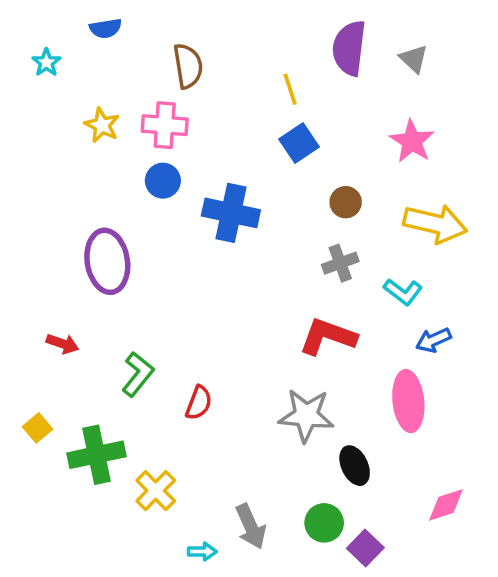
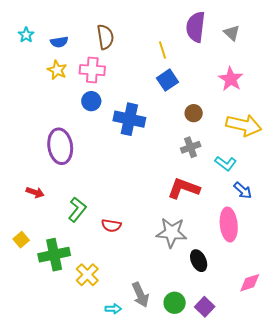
blue semicircle: (106, 28) -> (59, 42), moved
blue arrow: (433, 340) -> (243, 190), turned -114
red semicircle: (199, 403) -> (111, 226), turned 78
green circle: (324, 523) -> (175, 303), moved

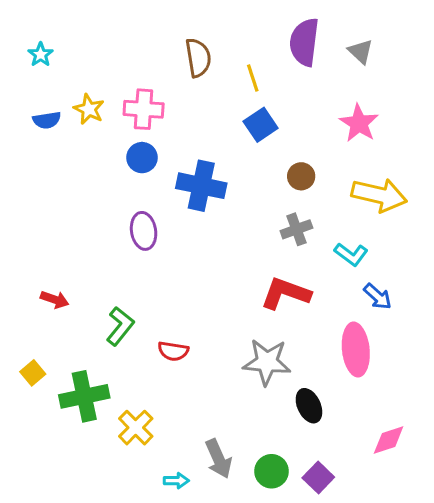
brown semicircle: (105, 37) -> (198, 58), moved
blue semicircle: (59, 42) -> (47, 120), moved
purple ellipse: (60, 146) -> (144, 231), moved, size x0.7

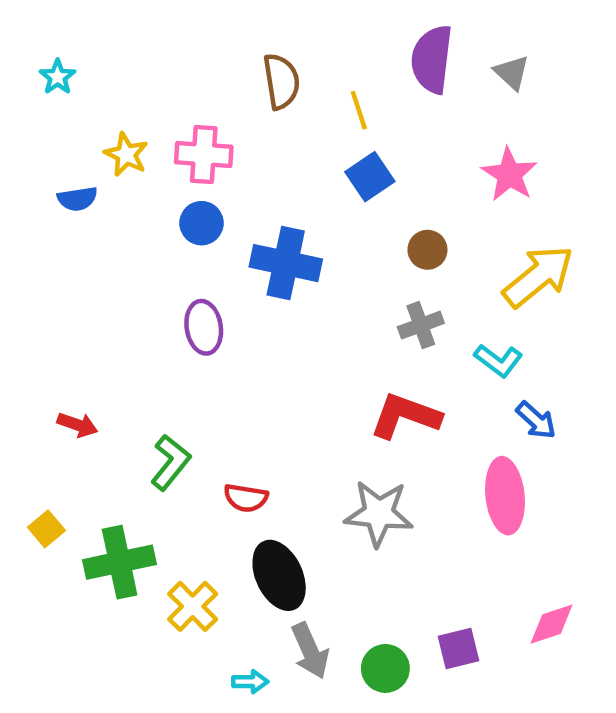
blue semicircle: (47, 120) -> (77, 199), moved
yellow arrow: (379, 195) -> (538, 276), turned -52
black ellipse: (309, 406) -> (279, 575), moved, size x1.4
purple square: (318, 477) -> (458, 648), moved, turned 32

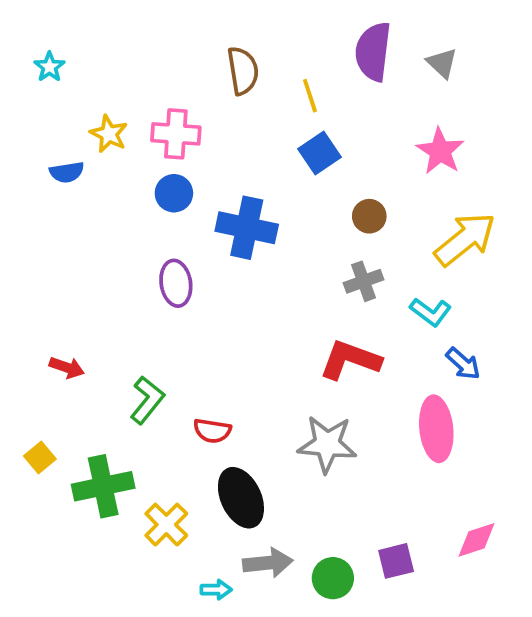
gray arrow: (310, 651) -> (268, 563), turned -72

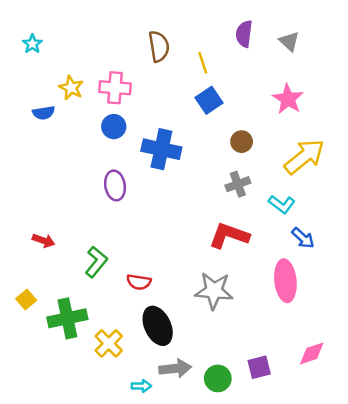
purple semicircle: (373, 52) -> (244, 34), size x0.7

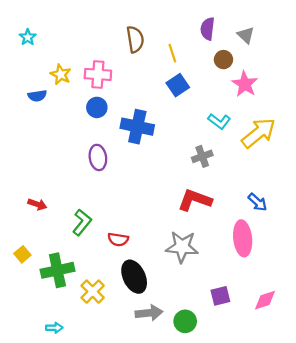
brown circle: (242, 142) -> (223, 60), moved
cyan L-shape: (282, 204) -> (219, 121), moved
purple square: (259, 367) -> (220, 296), moved
cyan arrow: (141, 386) -> (54, 328), moved

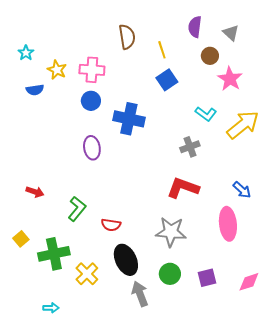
cyan star: (28, 37) -> (26, 53), moved
gray arrow: (149, 313) -> (140, 294), turned -105
green circle: (185, 321) -> (170, 274), moved

